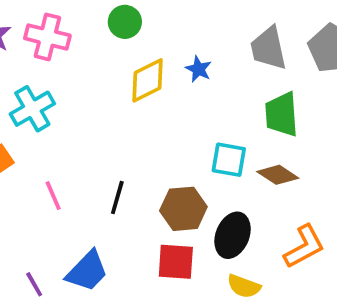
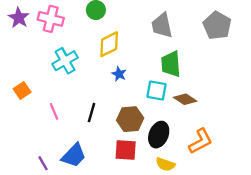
gray trapezoid: (268, 48) -> (162, 25), moved
blue star: (199, 69) -> (119, 74), moved
cyan cross: (32, 109) -> (65, 61), moved
green trapezoid: (282, 114) -> (171, 64), moved

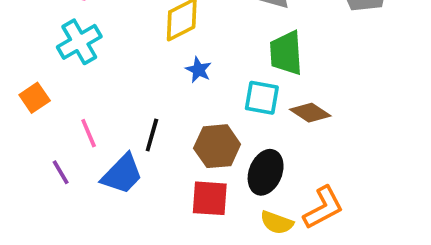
cyan cross: (65, 61) -> (79, 42), moved
orange L-shape: (201, 141) -> (323, 208), moved
blue trapezoid: (74, 156) -> (122, 174), moved
purple line: (43, 163) -> (61, 172), moved

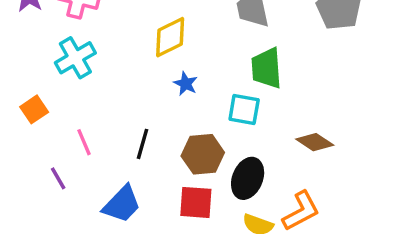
brown diamond: (310, 113) -> (315, 142), moved
blue trapezoid: (122, 174) -> (122, 204), moved

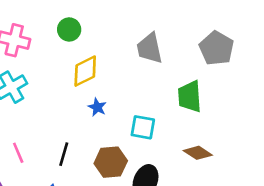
green trapezoid: (267, 68) -> (190, 96), moved

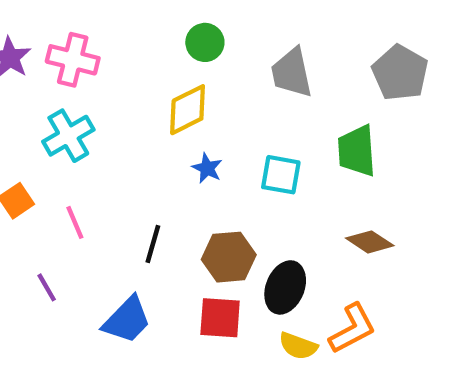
green circle: (69, 29) -> (205, 42), moved
cyan square: (143, 127) -> (281, 175), moved
pink line: (18, 153) -> (75, 222), moved

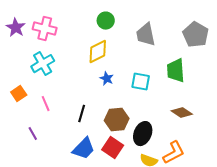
red square: (220, 318) -> (113, 148), turned 30
blue trapezoid: (127, 320) -> (84, 149), moved

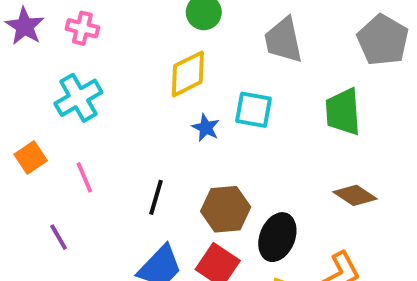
pink cross: (45, 29) -> (82, 28), size x0.7
cyan square: (141, 82) -> (254, 110), moved

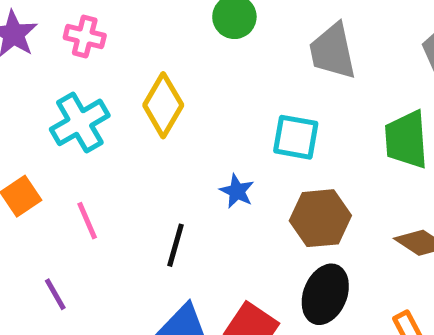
yellow diamond: (188, 74) -> (163, 105), moved, turned -33
blue star: (206, 128) -> (237, 191), moved
brown hexagon: (226, 209) -> (320, 218), moved

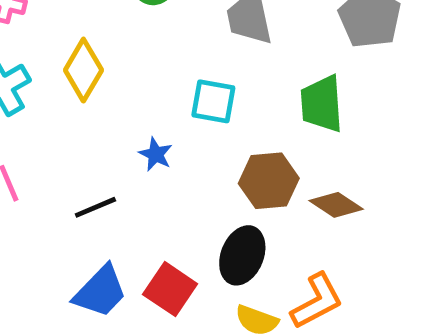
brown hexagon: (320, 218) -> (269, 181), moved
black line: (176, 245) -> (95, 207), turned 51

